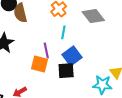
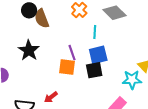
cyan line: (63, 32) -> (95, 32), moved
blue square: (72, 56) -> (98, 55), turned 30

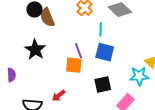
blue square: (98, 55) -> (105, 52), turned 30
black square: (94, 70) -> (103, 85), moved

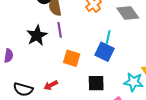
cyan line: (101, 29) -> (108, 37), moved
purple line: (78, 51) -> (60, 30), moved

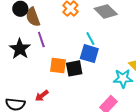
cyan line: (108, 37) -> (90, 38), turned -32
black square: (96, 83) -> (74, 68), moved

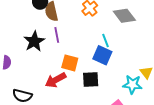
black square: (74, 68) -> (91, 79), moved
red arrow: (42, 96) -> (56, 80), moved, size x1.5

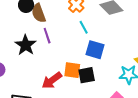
cyan line: (105, 40) -> (84, 27), moved
orange square: (70, 63) -> (72, 70), moved

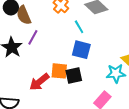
cyan line: (84, 27) -> (79, 27), moved
purple line: (47, 36) -> (33, 37), turned 49

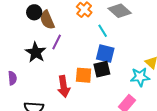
black square: (74, 76) -> (102, 69), moved
red arrow: (39, 82) -> (64, 86), turned -60

